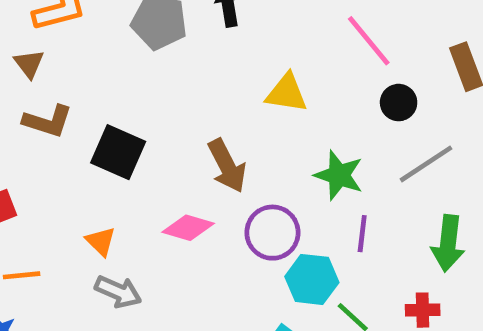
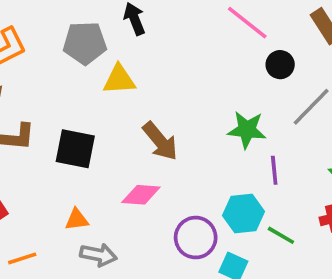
yellow triangle: (287, 93) -> (119, 79), moved
purple circle: (272, 233) -> (196, 238), moved
orange triangle: (101, 241) -> (77, 220), turned -40

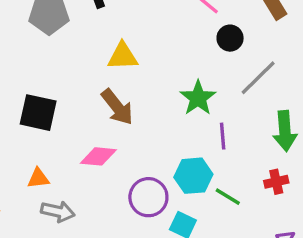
yellow triangle: (119, 79) -> (123, 56), moved
green star: (247, 130) -> (198, 98), turned 30

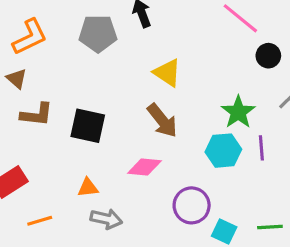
yellow triangle: (123, 56) -> (167, 73), turned 36
cyan hexagon: (193, 176) -> (223, 151), moved
green line: (228, 197) -> (270, 227), moved, turned -35

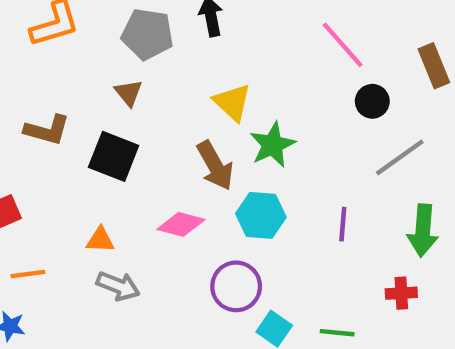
brown triangle: (17, 79) -> (129, 93), moved
green star: (238, 112) -> (272, 145), moved
cyan hexagon: (223, 151) -> (261, 215), moved

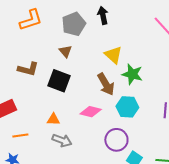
gray pentagon: (147, 34) -> (74, 24), turned -30
green star: (272, 145) -> (132, 74), turned -30

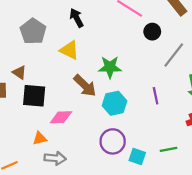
black arrow: (103, 15) -> (77, 18), moved
brown triangle: (65, 51) -> (19, 72), moved
yellow triangle: (113, 55) -> (69, 50), moved
pink diamond: (91, 112) -> (61, 117), moved

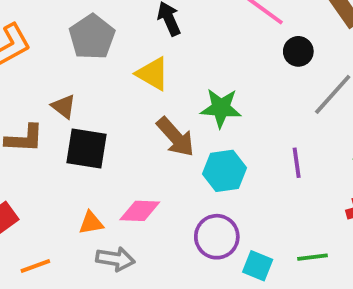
pink diamond: (61, 117) -> (140, 211), moved

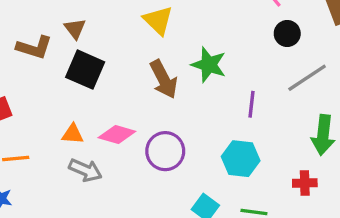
purple line: (297, 163) -> (252, 104), moved
cyan hexagon: (224, 171) -> (241, 159), moved
purple circle: (217, 237) -> (165, 151), moved

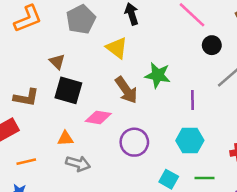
brown L-shape: (34, 47) -> (26, 98), moved
pink diamond: (117, 135) -> (98, 117), moved

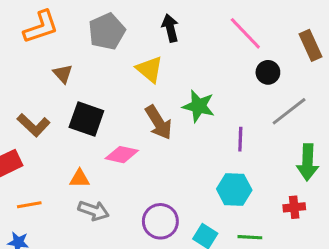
brown triangle: (57, 62) -> (63, 74), moved
brown L-shape: (26, 98) -> (34, 125), turned 30
purple circle: (134, 142) -> (160, 221), moved

